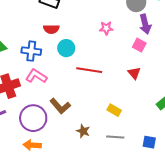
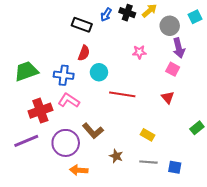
red semicircle: (51, 29) -> (84, 53), turned -70
blue square: (149, 142) -> (175, 167), moved
orange arrow: (32, 145) -> (79, 170), moved

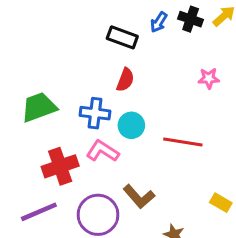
cyan circle: (99, 72) -> (131, 125), moved

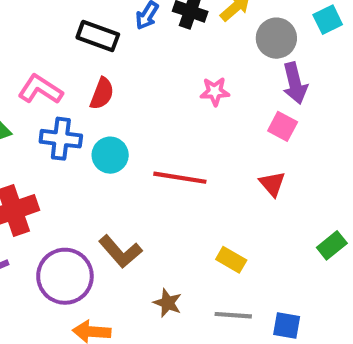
pink L-shape: (103, 151) -> (40, 89), moved

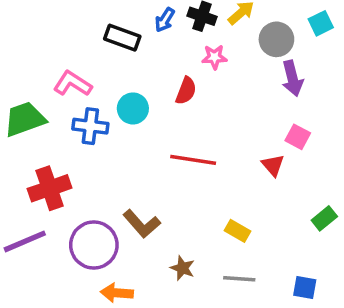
pink star: (215, 91) -> (214, 57), moved
red semicircle: (102, 94) -> (186, 91), moved
pink square: (283, 126) -> (298, 137), moved
cyan circle: (110, 155) -> (133, 108), moved
blue square: (287, 325) -> (305, 288), moved

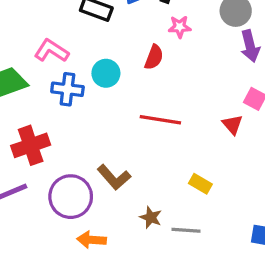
gray line: (239, 279) -> (186, 230), moved

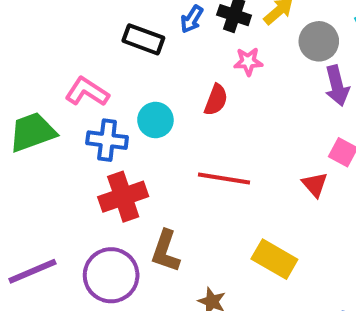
red cross: (31, 145) -> (123, 197), moved
brown L-shape: (114, 177) -> (166, 251), turned 60
yellow rectangle: (200, 184) -> (274, 259), size x1.5

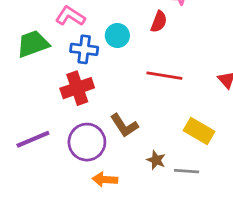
red cross: (123, 197) -> (77, 88), moved
brown L-shape: (166, 251) -> (124, 125), turned -52

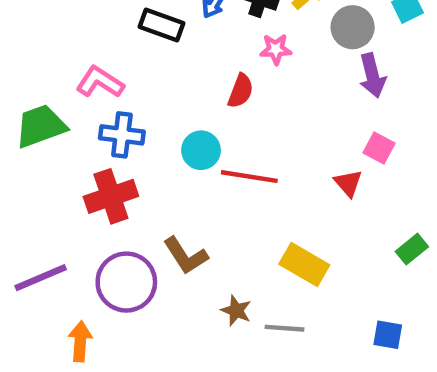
cyan circle: (117, 36) -> (201, 150), moved
orange arrow: (105, 179) -> (80, 341), moved, turned 90

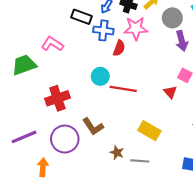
pink star: (276, 49) -> (136, 28), size x1.6
blue cross: (122, 135) -> (103, 30), moved

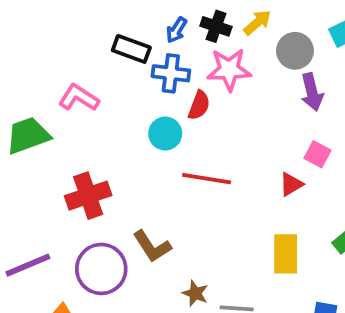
cyan circle: (100, 76) -> (165, 134), moved
red triangle: (170, 92) -> (291, 184), turned 40
yellow rectangle: (149, 131) -> (286, 254), moved, turned 60

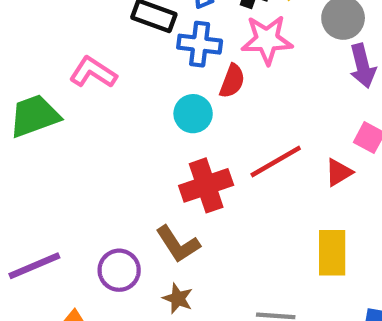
red line: (207, 179) -> (276, 162), moved, turned -39
red cross: (88, 196) -> (206, 185), moved
purple circle: (101, 269) -> (119, 270), size x0.7
brown star: (195, 293) -> (178, 298), moved

